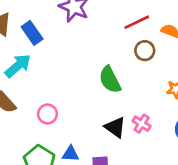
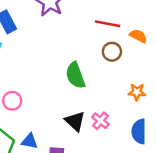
red line: (137, 22) -> (108, 24), turned 30

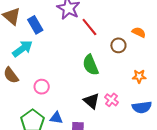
red line: (108, 24) -> (89, 27), moved, turned 42
blue semicircle: (139, 131) -> (142, 107), turned -96

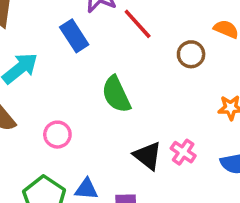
blue rectangle: (35, 25) -> (74, 36), moved
green semicircle: (91, 65) -> (116, 94), moved

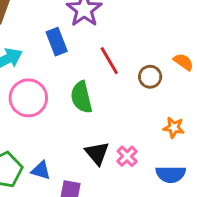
red line: (138, 24) -> (109, 61), moved
pink circle: (57, 135) -> (28, 98), moved, size x1.6

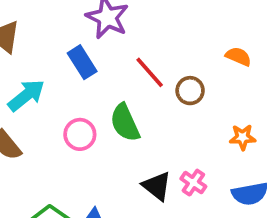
brown circle: (150, 77) -> (190, 91), moved
pink circle: (28, 98) -> (80, 134), moved, size x0.7

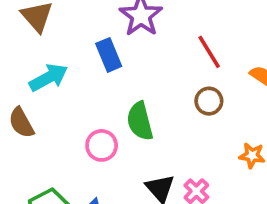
red line: (150, 72) -> (209, 52), moved
pink circle: (80, 134) -> (102, 145), moved

